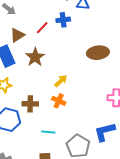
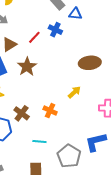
blue cross: (63, 20) -> (55, 30), turned 32
yellow arrow: (61, 81) -> (74, 92), moved
brown cross: (30, 104) -> (22, 113), turned 35

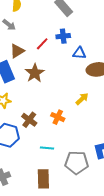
blue triangle: (75, 14) -> (79, 53), moved
blue cross: (55, 30) -> (63, 36), turned -32
gray pentagon: (69, 156) -> (77, 163), turned -30

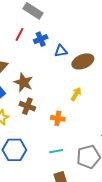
red line: (42, 44) -> (20, 34), moved
brown cross: (29, 120) -> (27, 106), moved

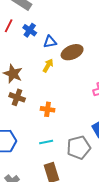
blue cross: (41, 39) -> (30, 30), turned -32
yellow arrow: (76, 94) -> (48, 66), moved

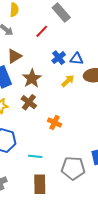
blue cross: (30, 30) -> (59, 58), moved
cyan line: (46, 142) -> (35, 156), moved

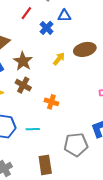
blue cross: (59, 58) -> (47, 28), moved
blue triangle: (77, 59) -> (64, 16), moved
cyan line: (35, 156) -> (33, 129), moved

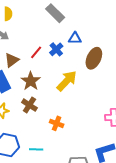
red line: (26, 13) -> (36, 52), moved
brown ellipse: (85, 49) -> (94, 58), moved, turned -55
yellow arrow: (59, 59) -> (67, 81), size x1.6

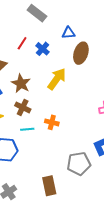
blue triangle: (75, 38) -> (68, 33), moved
red line: (36, 52) -> (22, 43), moved
cyan line: (36, 149) -> (27, 129), moved

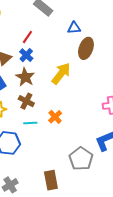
blue cross: (43, 49) -> (26, 55), moved
orange cross: (52, 122) -> (55, 117), turned 32
gray pentagon: (79, 164) -> (81, 159), turned -30

